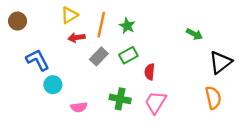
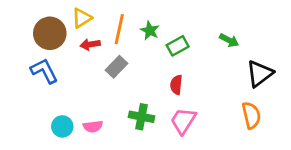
brown circle: (18, 21) -> (50, 33), moved, size x1.5
green rectangle: (128, 55) -> (178, 46), moved
cyan circle: (53, 85) -> (62, 126), moved

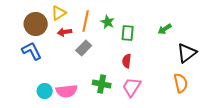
green arrow: (229, 40) -> (165, 29), turned 120
green rectangle: (178, 46) -> (128, 33), turned -56
pink semicircle: (93, 126) -> (67, 91), size x1.5

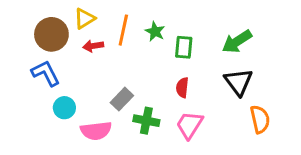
green arrow: (165, 29) -> (237, 42), size x1.5
gray rectangle: (84, 48) -> (122, 99), moved
black triangle: (187, 53) -> (238, 82), moved, turned -30
cyan circle: (45, 91) -> (64, 108), moved

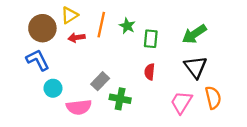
pink trapezoid: (190, 125) -> (181, 102), moved

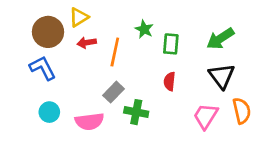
orange line: (101, 25) -> (115, 52), moved
cyan circle: (53, 88) -> (49, 112), moved

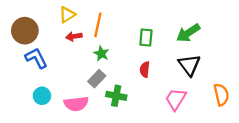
green star: (144, 29) -> (101, 54), moved
brown circle: (48, 32) -> (25, 31), moved
orange line: (115, 52) -> (98, 25), moved
orange semicircle: (242, 111) -> (221, 95), moved

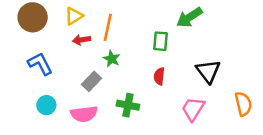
brown circle: (25, 31) -> (33, 17), moved
green arrow: (188, 33) -> (189, 17), moved
gray rectangle: (97, 79) -> (92, 81), moved

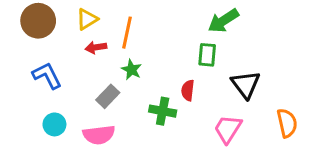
green rectangle: (161, 41) -> (207, 55), moved
green cross: (128, 105) -> (163, 111), moved

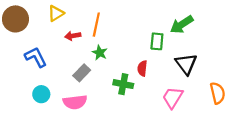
yellow triangle: (87, 19) -> (56, 13), moved
brown circle: (38, 21) -> (15, 19), moved
green arrow: (223, 21) -> (182, 25), moved

